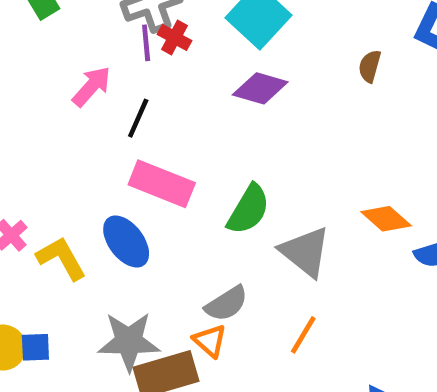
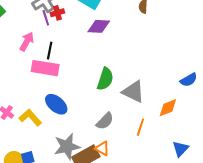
red cross: (175, 37) -> (57, 13), turned -32
pink rectangle: (162, 184) -> (45, 68), moved
orange diamond: (386, 219) -> (168, 108), moved, turned -50
orange triangle: (210, 341) -> (102, 148), moved

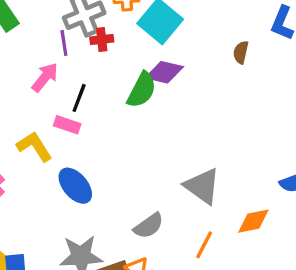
purple line: (46, 18) -> (64, 43), moved
pink rectangle: (45, 68) -> (67, 125), size x0.6
green semicircle: (105, 79) -> (142, 90), moved
yellow L-shape: (30, 118) -> (34, 147), moved

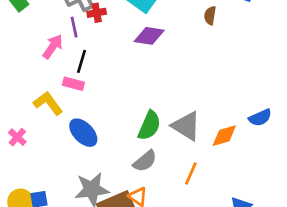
purple line: (64, 43) -> (74, 27), moved
green semicircle: (142, 90) -> (149, 126), moved
orange diamond: (253, 221) -> (224, 136), moved

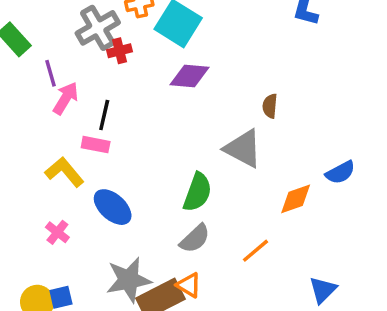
brown semicircle: (210, 16) -> (270, 106), moved
purple line: (74, 27) -> (51, 73), moved
gray triangle: (186, 126) -> (243, 149), moved
pink cross: (17, 137) -> (57, 232), moved
orange line: (191, 173) -> (256, 251), turned 30

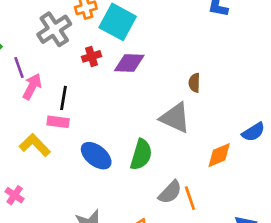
red cross: (120, 51) -> (92, 56), moved
blue ellipse: (113, 207) -> (96, 156), moved
pink cross: (57, 232) -> (15, 195), moved
gray semicircle: (195, 239) -> (170, 192), moved
orange line: (256, 251) -> (190, 198), turned -65

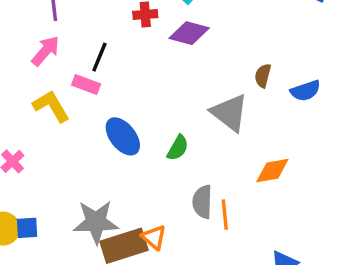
pink arrow: (32, 87) -> (46, 51), moved
blue semicircle: (253, 132) -> (305, 91), moved
green semicircle: (141, 155) -> (178, 148), size x0.7
gray semicircle: (170, 192) -> (202, 202), turned 125

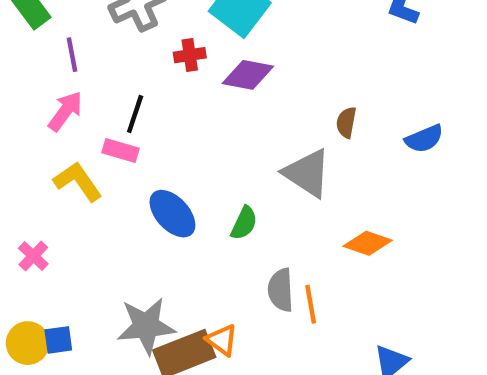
blue semicircle: (305, 91) -> (424, 139), moved
orange diamond: (272, 171) -> (368, 243), turned 33

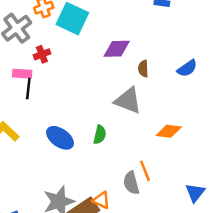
red cross: (190, 55) -> (42, 54), moved
purple diamond: (248, 75) -> (117, 49), moved
pink rectangle: (120, 150) -> (22, 74), moved
gray semicircle: (281, 290) -> (131, 183), moved

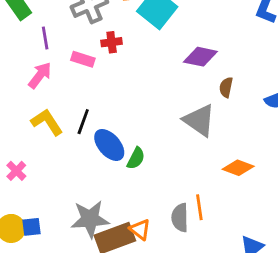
black line: (28, 88) -> (83, 122), moved
green semicircle: (100, 135) -> (136, 158), moved

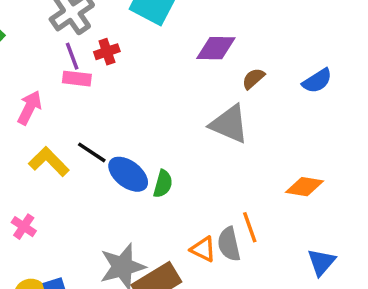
purple line: (45, 38) -> (72, 56), moved
brown semicircle: (226, 87) -> (253, 79), turned 48
black line: (83, 122) -> (92, 152), turned -65
orange diamond: (238, 168) -> (304, 187), moved
orange triangle: (140, 230) -> (203, 249), moved

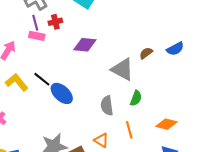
purple diamond: (216, 48) -> (85, 45), moved
brown semicircle: (253, 79) -> (146, 53), moved
green semicircle: (163, 184) -> (136, 98), moved
orange diamond: (304, 187) -> (166, 124), moved
gray semicircle: (229, 244) -> (107, 106), moved

